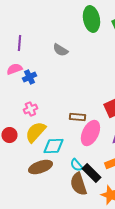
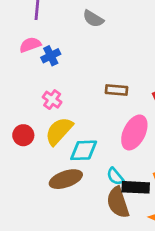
pink cross: (30, 109) -> (52, 100), turned -32
brown rectangle: (77, 117) -> (117, 90), moved
black rectangle: (91, 173) -> (136, 187), turned -42

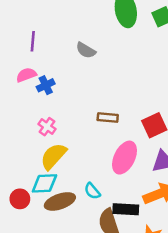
red circle: (23, 135) -> (20, 199), moved
cyan diamond: (84, 150) -> (44, 183), moved
cyan semicircle: (115, 176) -> (92, 191), moved

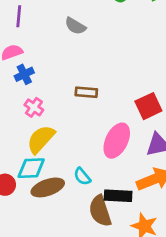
blue cross: (46, 85) -> (24, 74), moved
brown rectangle: (108, 118) -> (86, 92), moved

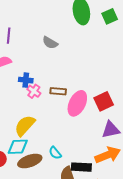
blue cross: (24, 74) -> (26, 80), moved, turned 32
pink cross: (34, 107) -> (34, 91), moved
pink ellipse: (117, 141) -> (77, 103), moved

